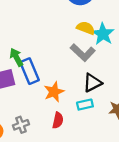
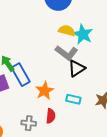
black triangle: (92, 83) -> (77, 68), moved
cyan rectangle: (85, 105) -> (73, 99), turned 32
gray cross: (21, 125) -> (29, 123), moved, turned 32

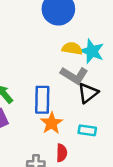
blue rectangle: (21, 75) -> (42, 100), moved, turned 35

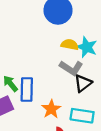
blue rectangle: (42, 100) -> (27, 90), moved
cyan rectangle: (87, 130) -> (82, 116), size x1.5

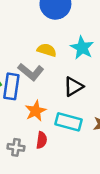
yellow semicircle: (70, 45) -> (47, 50), moved
gray L-shape: (71, 68) -> (31, 72), moved

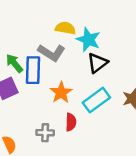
cyan star: (82, 48) -> (88, 40), moved
cyan rectangle: (68, 122) -> (96, 100), turned -45

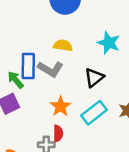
cyan star: (88, 40) -> (109, 43), moved
blue rectangle: (33, 70) -> (28, 66), moved
red semicircle: (71, 122) -> (58, 133), moved

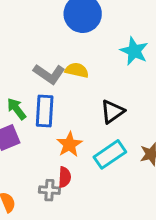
cyan star: (109, 43) -> (134, 51), moved
blue rectangle: (28, 66) -> (45, 111), moved
gray L-shape: (50, 69) -> (49, 74), moved

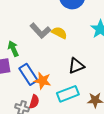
blue rectangle: (45, 111) -> (28, 74), moved, turned -50
orange star: (69, 144) -> (43, 81), turned 30

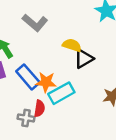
yellow semicircle: (59, 33) -> (72, 45), moved
cyan rectangle: (68, 94) -> (61, 93), moved

